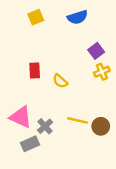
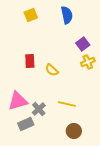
blue semicircle: (78, 17) -> (67, 15), turned -84
pink triangle: (21, 117) -> (18, 101), turned -40
brown circle: (101, 126) -> (74, 131), moved

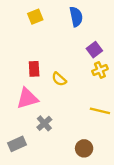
pink triangle: (18, 101) -> (27, 98), moved
yellow line: (67, 104) -> (100, 111), moved
gray rectangle: (26, 124) -> (17, 144), moved

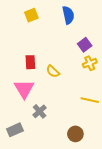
pink triangle: (27, 98) -> (24, 89), turned -45

